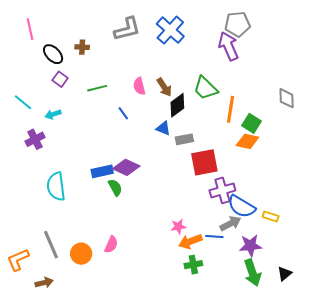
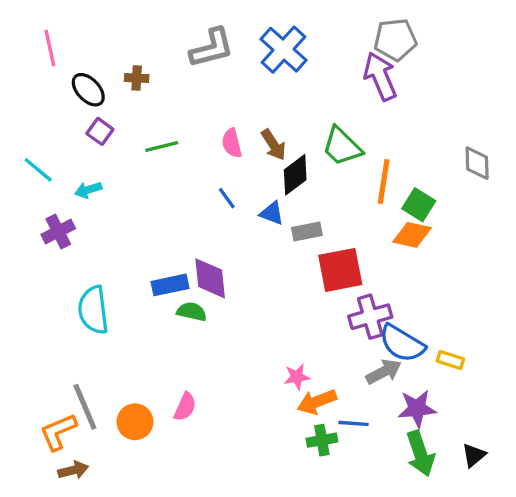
blue line: (123, 113) -> (227, 198), moved
purple diamond: (126, 167) -> (210, 278), turned 60
green semicircle: (115, 187) -> (192, 312), turned -48
blue line: (214, 237) -> (354, 423), moved
orange L-shape: (18, 260) -> (58, 432), moved

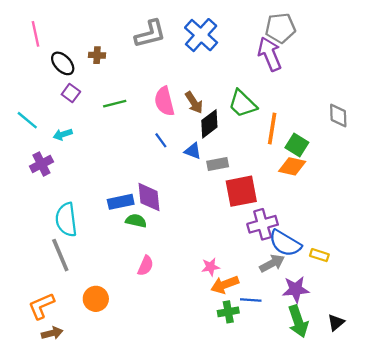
pink semicircle: (232, 143) -> (164, 101), size x1.4
gray line: (85, 407) -> (60, 255), moved
pink semicircle: (185, 407) -> (145, 266), moved

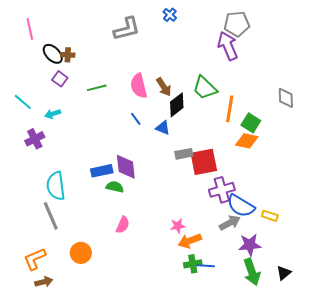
blue cross: (201, 35) -> (170, 15), moved, size x0.5
brown cross: (97, 55) -> (68, 55), moved
gray rectangle: (218, 164) -> (184, 154), moved
blue line: (251, 300) -> (206, 266), moved

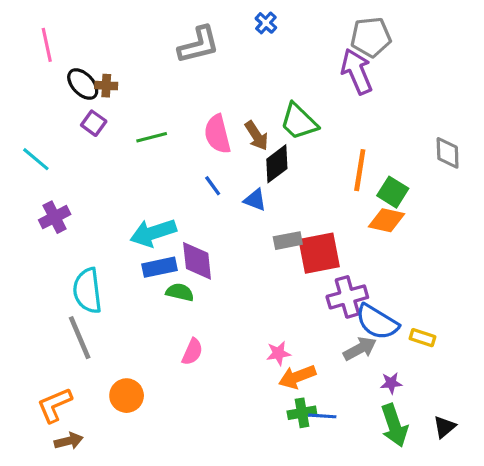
green trapezoid: (205, 88) -> (299, 122), moved
cyan arrow: (53, 114) -> (153, 233), moved, size x1.8
purple star: (250, 245) -> (391, 383), size x0.6

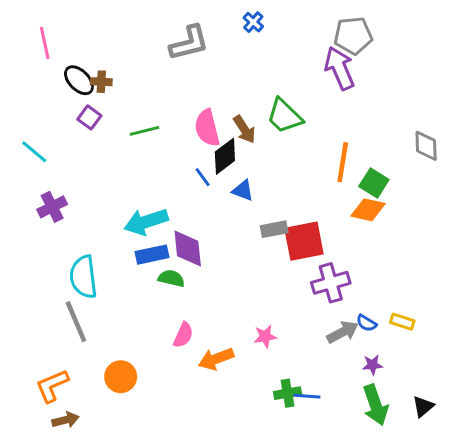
black diamond: (277, 164) -> (225, 156), moved
blue semicircle: (377, 322) -> (366, 323), moved, size x0.5
orange arrow: (297, 377) -> (216, 359), moved

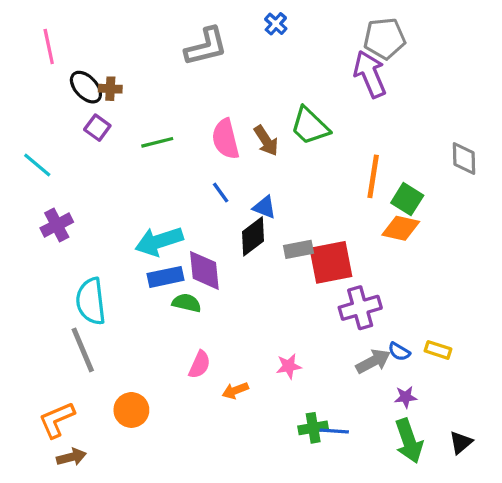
black diamond: (225, 156) -> (253, 236), moved
orange arrow: (216, 359) -> (235, 391), size x0.7

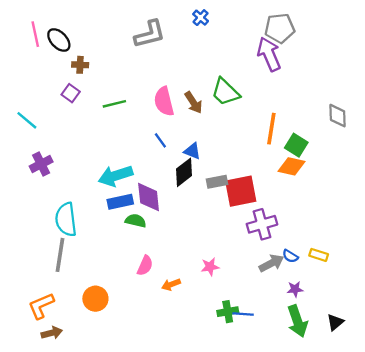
black ellipse: (86, 87) -> (59, 40), moved
gray line: (83, 350) -> (60, 255), turned 32

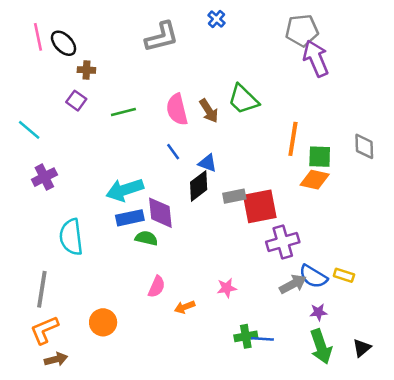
purple arrow: (269, 54) -> (316, 59), moved
gray diamond: (338, 116) -> (364, 146), moved
green square: (296, 145) -> (320, 157), turned -30
gray line: (60, 255) -> (42, 289), moved
blue semicircle: (290, 256) -> (313, 276), size x1.6

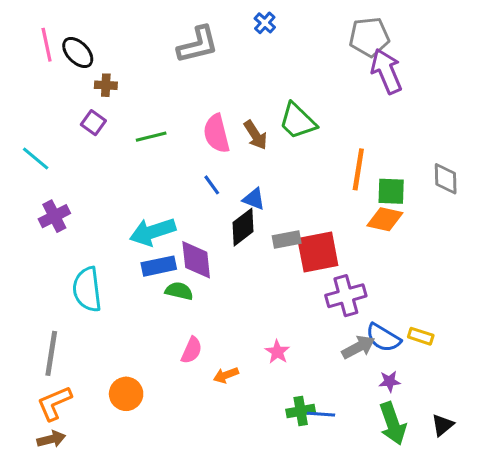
pink star: (227, 288) -> (277, 352), turned -30
brown arrow: (56, 359) -> (51, 439), moved

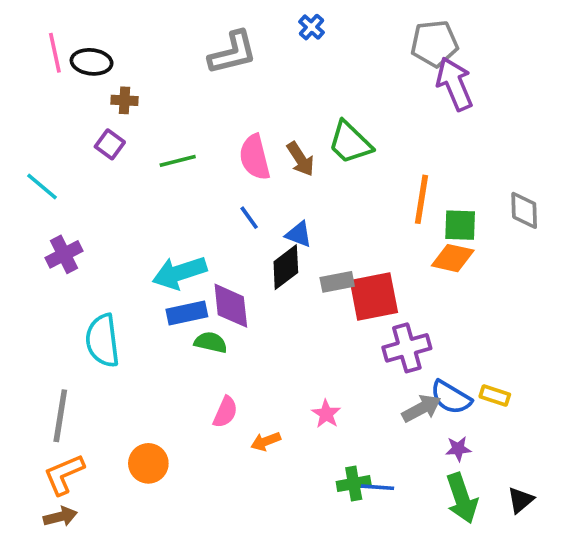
black ellipse: (78, 52) -> (92, 62), turned -40

